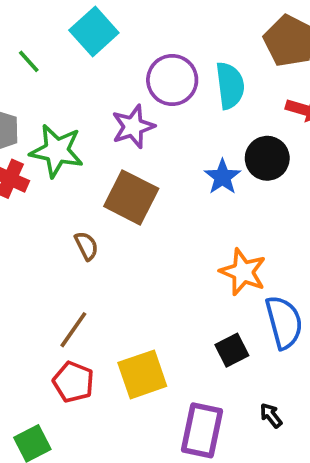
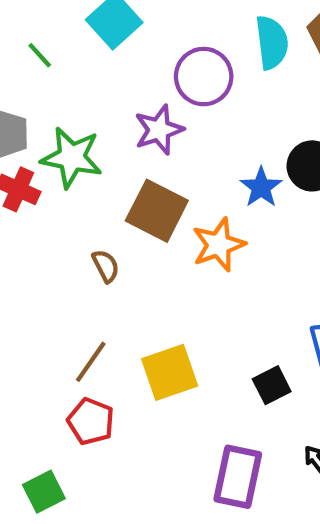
cyan semicircle: (230, 86) -> (272, 42), moved
orange star: (243, 272) -> (219, 245), moved, turned 30
yellow square: (142, 374) -> (170, 372), moved

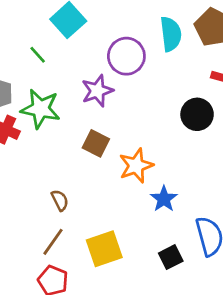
green line: (40, 55) -> (38, 55), moved
blue star: (261, 187) -> (164, 199), moved
brown square: (157, 211) -> (96, 143), size x0.7
brown semicircle: (106, 266) -> (60, 200), moved

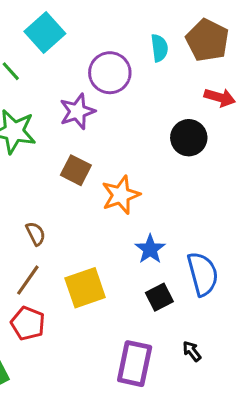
cyan semicircle: (171, 34) -> (159, 48), size x0.7
blue star: (164, 199) -> (150, 249), moved

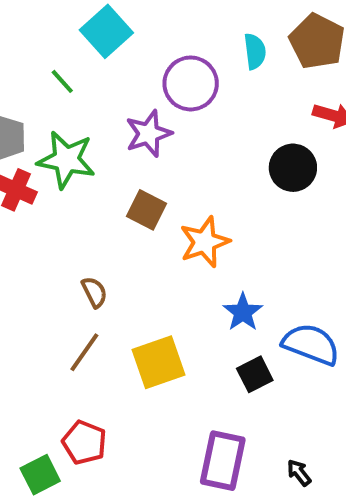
blue semicircle: (203, 274) -> (311, 344), turned -54
red pentagon: (28, 323) -> (84, 443), moved
black arrow: (192, 351) -> (299, 473), moved

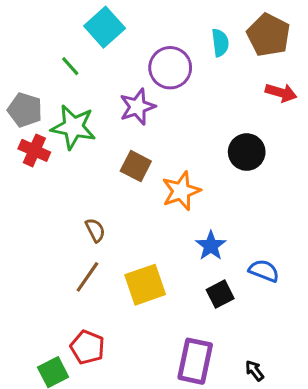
black circle: (293, 168) -> (247, 152), moved
blue semicircle: (311, 344) -> (264, 271), size x0.7

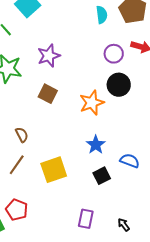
purple circle: (170, 68) -> (114, 54), moved, size x0.7
orange star: (181, 191) -> (92, 103), moved
purple rectangle: (195, 361) -> (86, 219), size x0.7

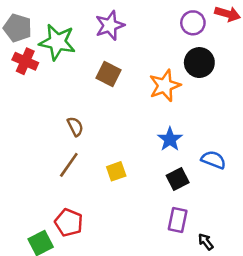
yellow square: (54, 170) -> (116, 171), size x0.6
purple rectangle: (86, 219) -> (178, 220), moved

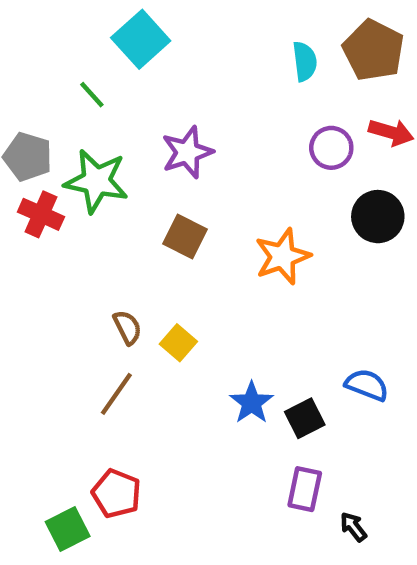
black circle: (199, 63) -> (378, 217), moved
blue star: (170, 139) -> (252, 403), moved
yellow square: (116, 171) -> (178, 343), moved, turned -30

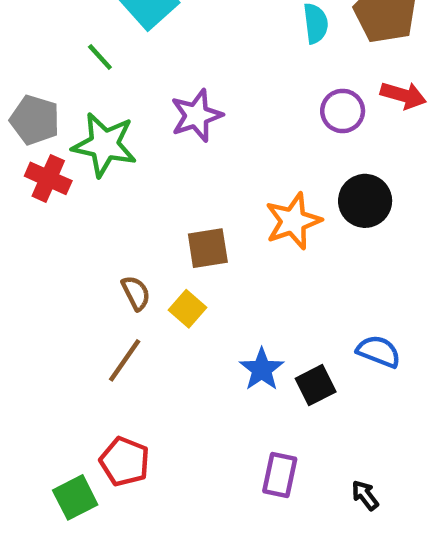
black circle: (378, 217) -> (365, 201), moved
brown square: (185, 236) -> (208, 248), moved, turned -36
purple rectangle: (305, 489) -> (280, 475), moved

